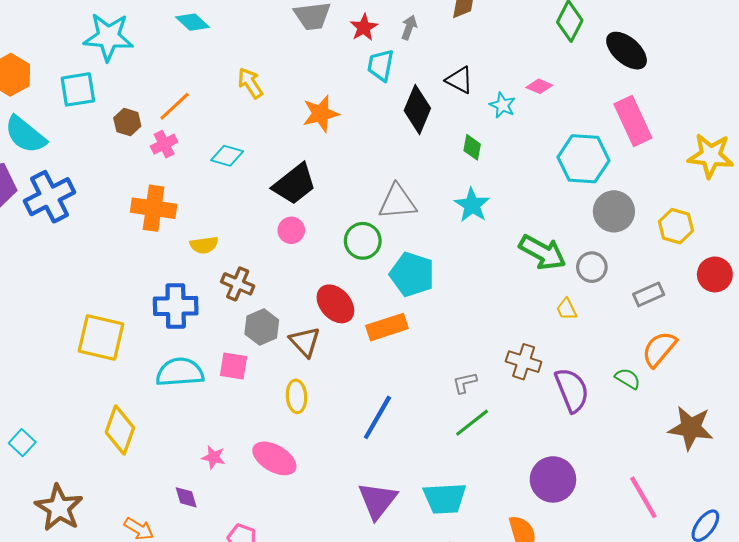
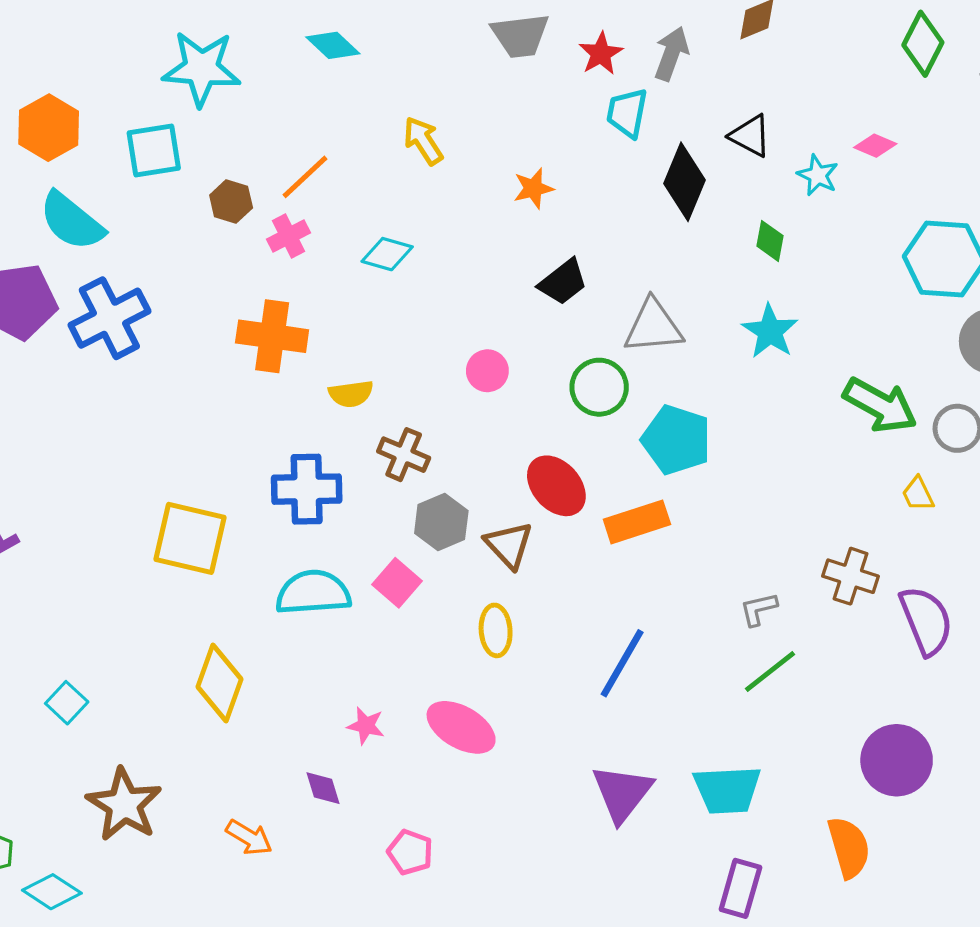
gray arrow: (409, 27) -> (671, 54), size x1.4
orange star: (321, 114) -> (533, 188), size x0.7
black trapezoid: (294, 184) -> (563, 282), moved, size x0.7
pink square: (233, 366) -> (397, 583), turned 32

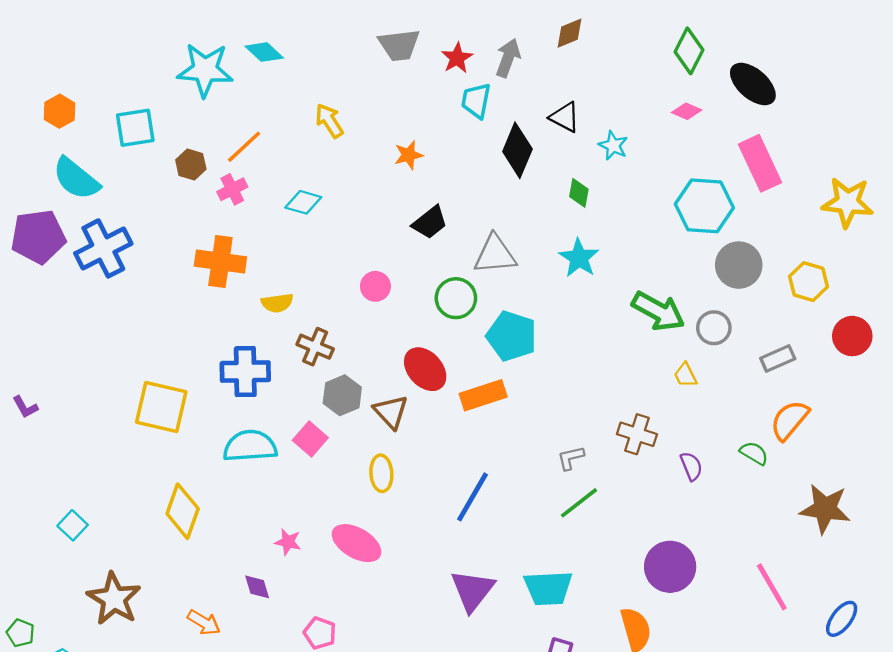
cyan star: (201, 68) -> (205, 70), moved
orange hexagon: (49, 128) -> (60, 111), size x0.7
pink diamond: (875, 146) -> (687, 111), moved
purple semicircle: (926, 621) -> (691, 466), size x0.6

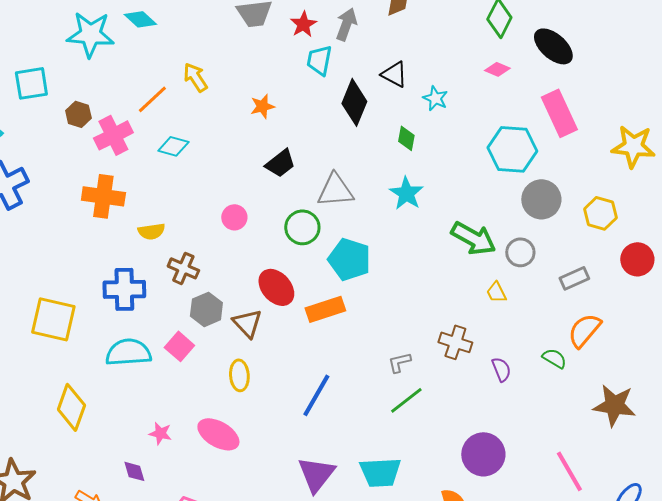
orange line: (244, 147) -> (152, 99), moved
pink cross: (232, 189) -> (113, 135), size x1.5

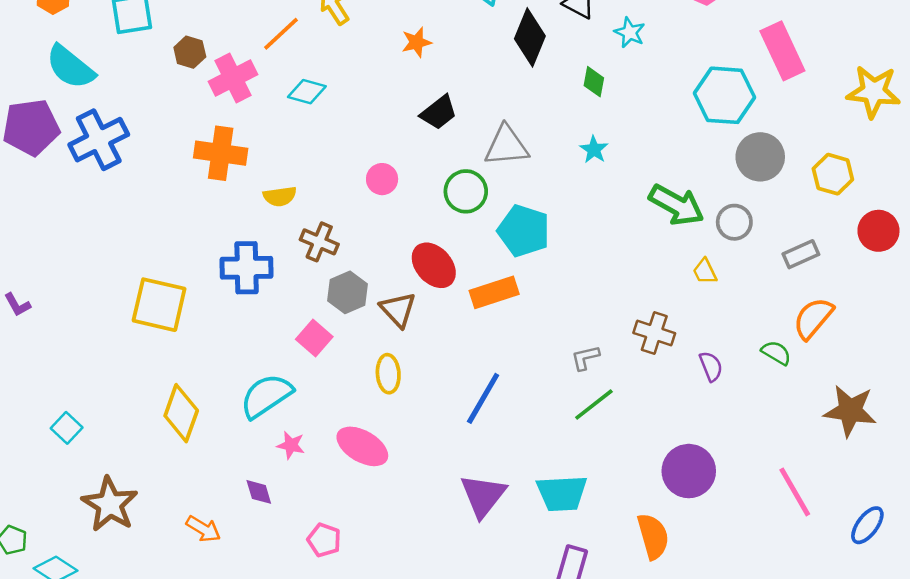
cyan star: (406, 193) -> (594, 149), size x0.7
cyan semicircle: (128, 352) -> (266, 396), moved, turned -30

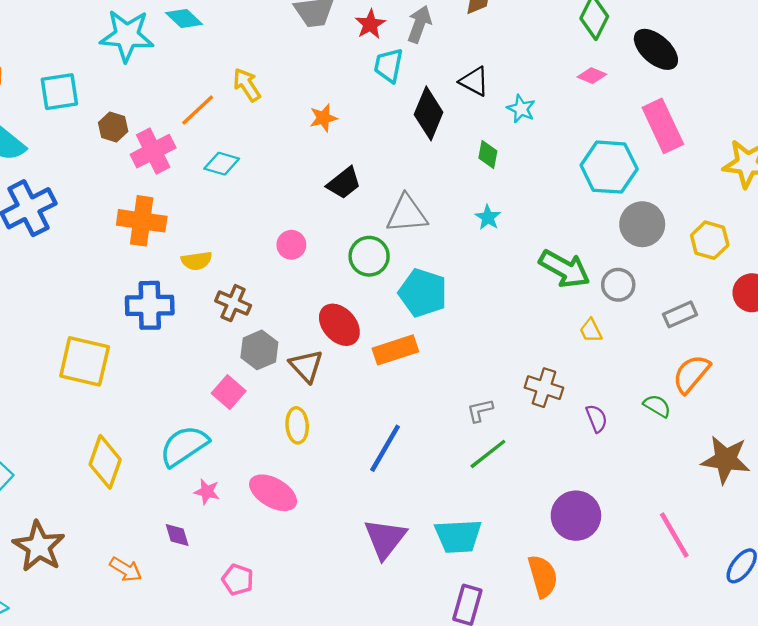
blue cross: (247, 268) -> (150, 305), moved

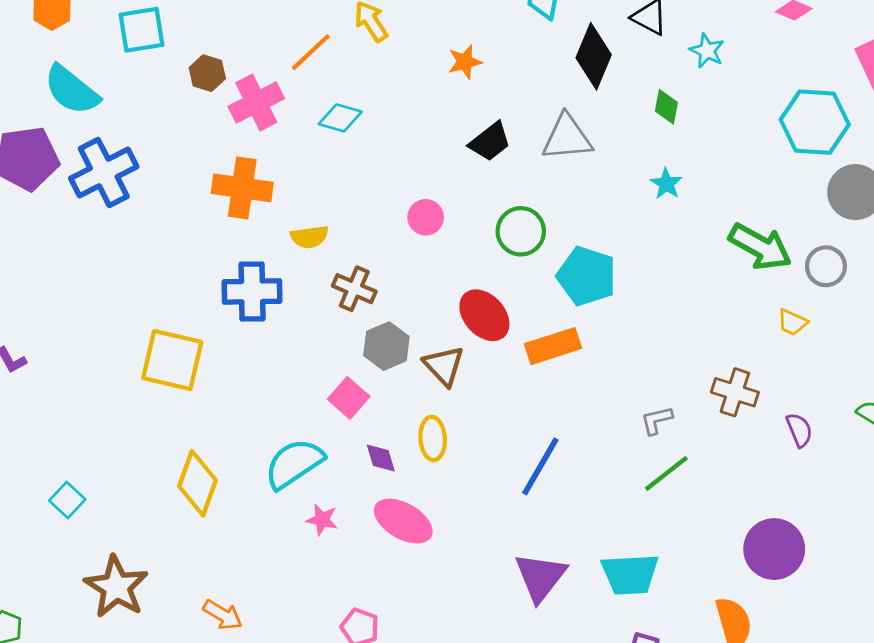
gray triangle: (407, 214) -> (567, 138), moved
yellow trapezoid: (591, 330) -> (792, 322), turned -40
purple diamond: (177, 535) -> (381, 458), moved

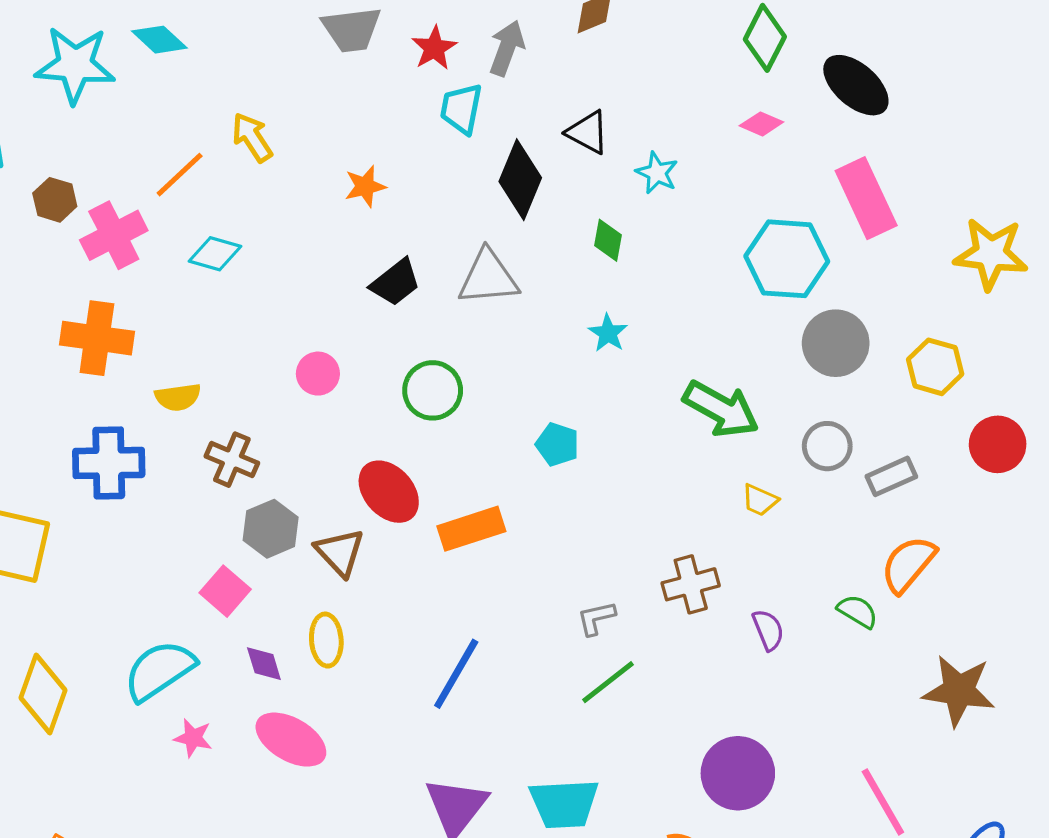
gray circle: (826, 266) -> (827, 446), moved
cyan pentagon: (587, 276) -> (557, 444), moved, size x0.6
brown cross: (735, 392) -> (691, 584), turned -33

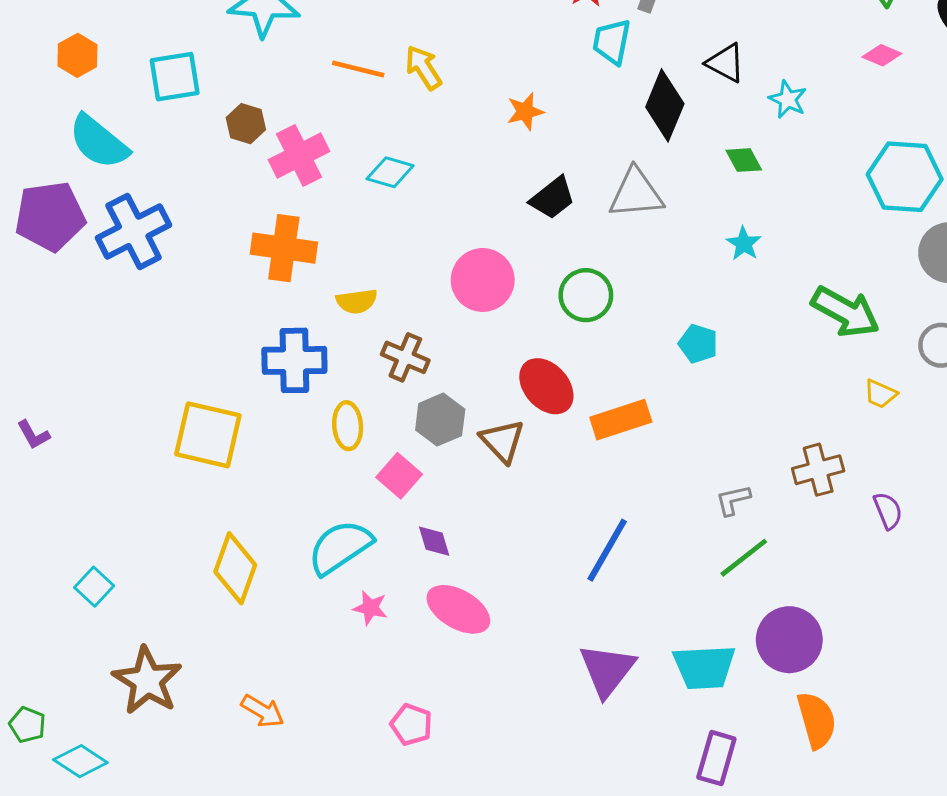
orange line: (180, 175) -> (358, 69), moved, turned 57
green diamond: (608, 240) -> (744, 160), turned -39
pink circle: (318, 374) -> (483, 280), size x1.6
yellow ellipse: (326, 640) -> (348, 426), moved
purple circle: (738, 773) -> (789, 640), moved

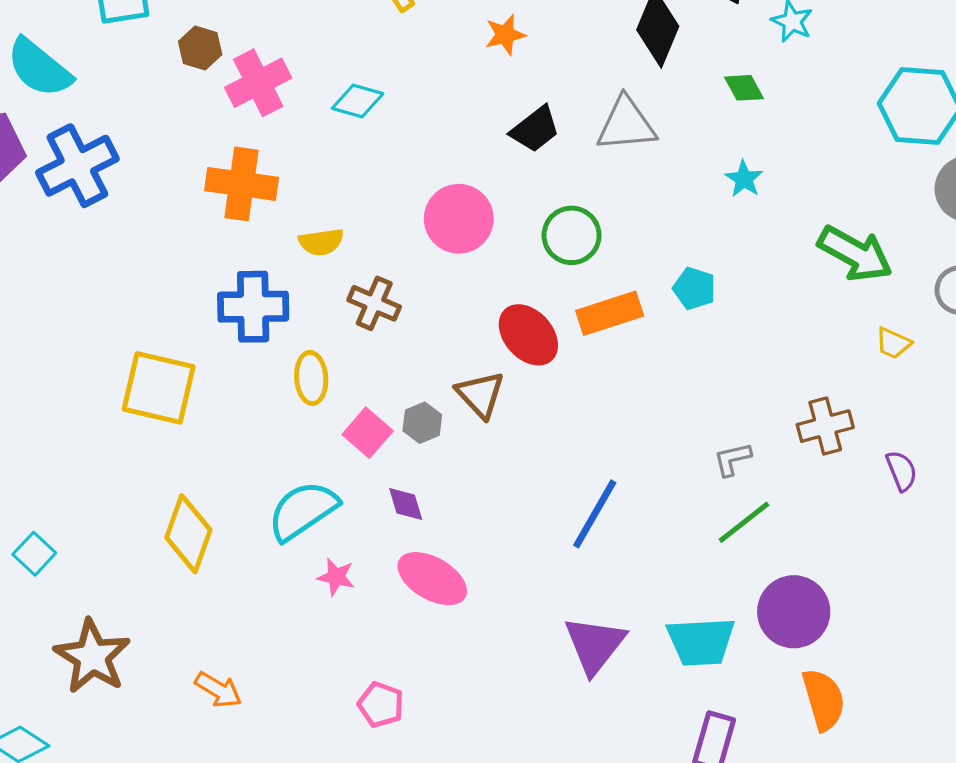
gray hexagon: (440, 420) -> (422, 423), moved, size x0.7
orange rectangle: (621, 420) -> (610, 313), moved

